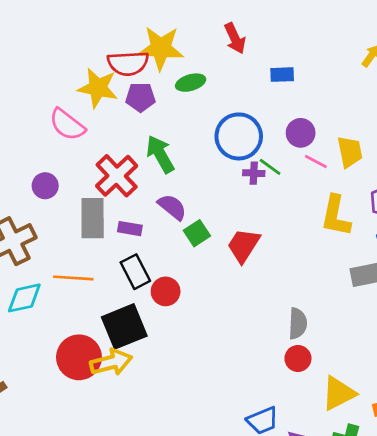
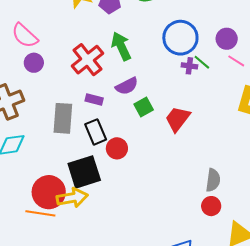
pink semicircle: (67, 125) -> (25, 36), moved
purple semicircle: (172, 207) -> (127, 86), turned 110
gray rectangle: (93, 218) -> (63, 118), moved
orange line: (73, 278) -> (40, 213), moved

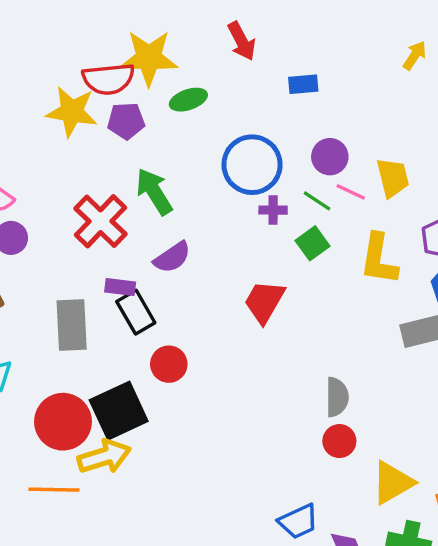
green line: (202, 62) -> (317, 201), moved
green square: (144, 107) -> (313, 243), moved
black rectangle: (96, 132) -> (136, 312), moved
red circle: (49, 192) -> (63, 422), moved

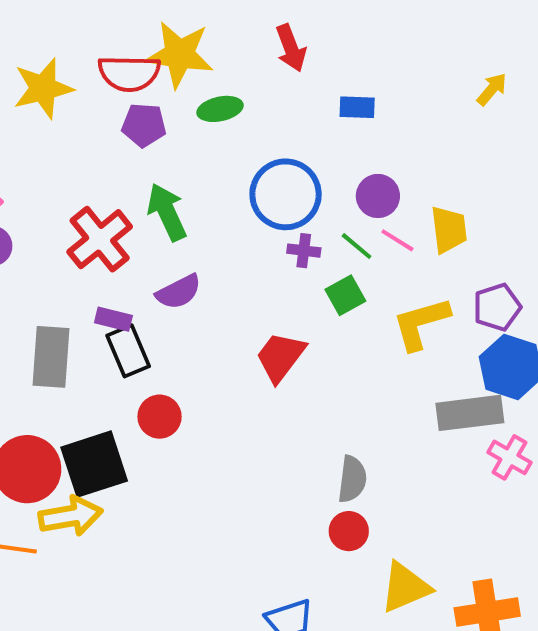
yellow star: (72, 112) -> (43, 88), moved, turned -30
yellow L-shape: (379, 259) -> (421, 323), turned 58

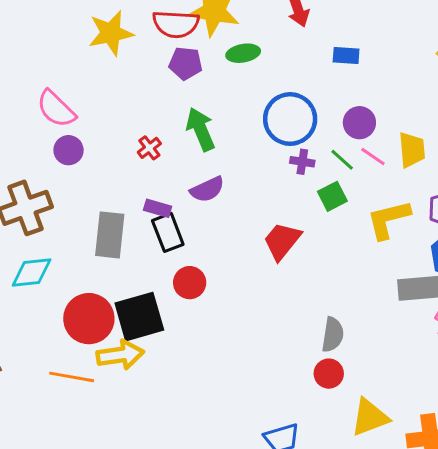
red cross: (100, 239) -> (149, 148), size x0.5

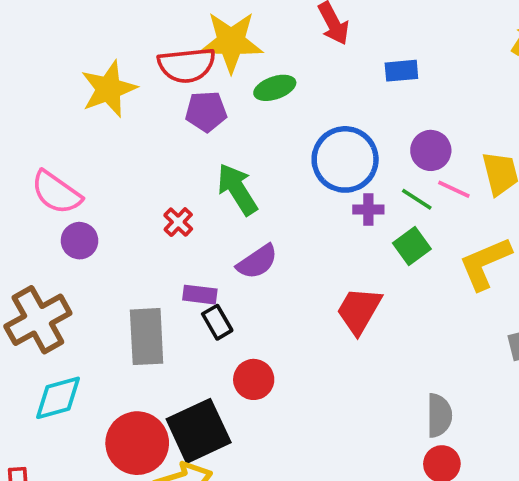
black rectangle: (168, 232) -> (217, 322), size x0.7

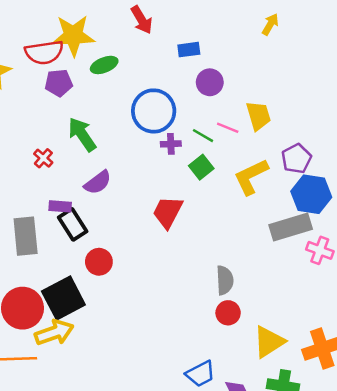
purple circle: (431, 150) -> (210, 82), moved
black rectangle: (217, 322) -> (73, 224), size x1.4

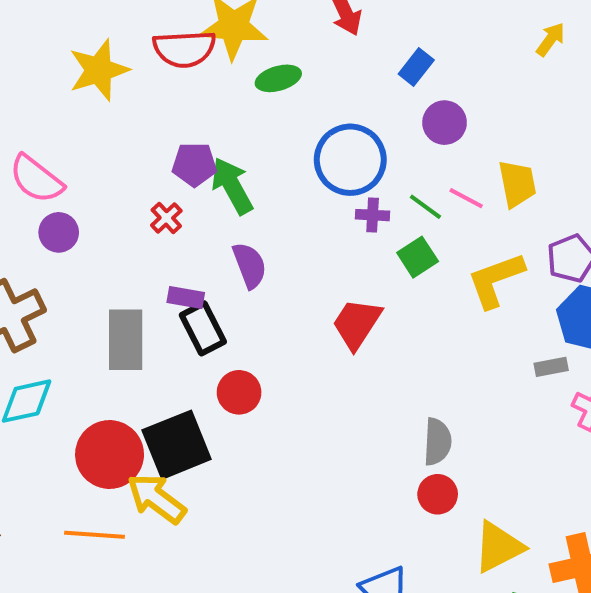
blue rectangle: (189, 50) -> (416, 67), turned -50
purple pentagon: (59, 83) -> (194, 164), moved
purple semicircle: (98, 183) -> (250, 265), turned -80
gray rectangle: (291, 227) -> (551, 367), size x0.5
yellow arrow: (54, 333) -> (156, 499), turned -129

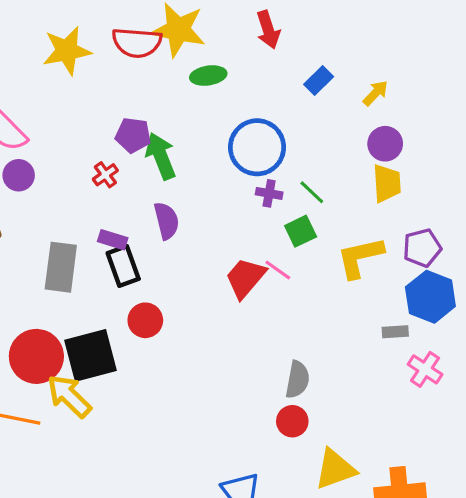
yellow arrow: (551, 39) -> (375, 93), moved
purple circle: (445, 123) -> (385, 144), moved
pink line: (466, 198) -> (278, 270), moved

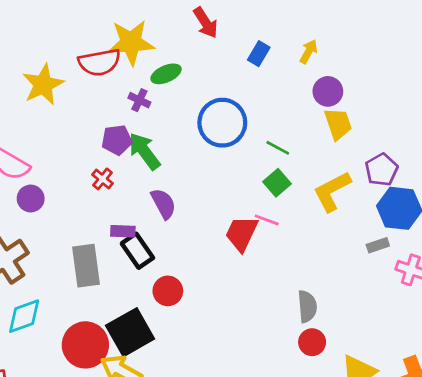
purple cross: (269, 193) -> (139, 100), moved, turned 30

